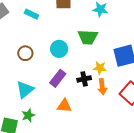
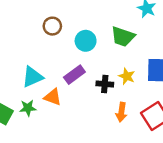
brown circle: (25, 53) -> (52, 26), moved
orange arrow: (102, 87) -> (121, 112), moved
orange triangle: (64, 106) -> (53, 97), moved

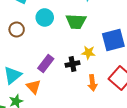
cyan circle: (86, 41) -> (45, 17), moved
orange triangle: (53, 97) -> (34, 87), turned 42

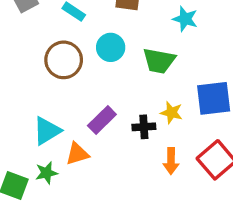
brown circle: (17, 29) -> (64, 60), size x1.5
orange triangle: (34, 87) -> (77, 154), turned 49

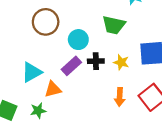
cyan circle: (111, 47) -> (78, 40), moved
black cross: (144, 127) -> (96, 61), moved
green star: (46, 173) -> (38, 111), moved

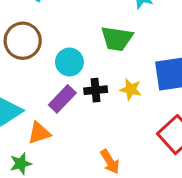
orange arrow: (120, 97) -> (110, 162), moved, turned -30

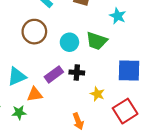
cyan circle: (69, 62) -> (69, 42), moved
yellow star: (131, 89) -> (97, 94), moved

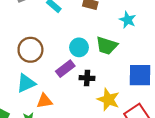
brown circle: (34, 32) -> (30, 50), moved
purple rectangle: (54, 74) -> (65, 69), moved
yellow star: (97, 94) -> (108, 99), size x1.5

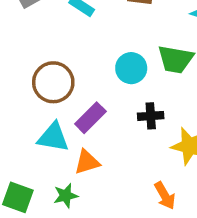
purple rectangle: (65, 69) -> (90, 118), moved
cyan triangle: (26, 83) -> (53, 137), turned 42

